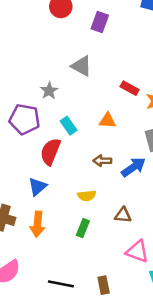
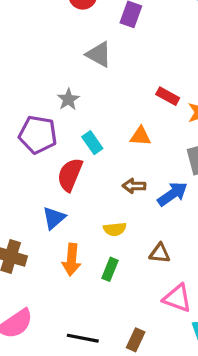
gray triangle: (82, 66) -> (99, 54), moved
orange arrow: (37, 224) -> (72, 260), moved
brown rectangle: (104, 285) -> (136, 340), turned 36

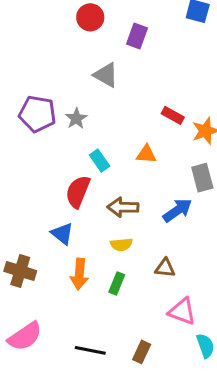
purple pentagon: (38, 135) -> (37, 114), moved
brown arrow: (134, 186) -> (123, 207), moved, size x1.4
blue triangle: (54, 218) -> (62, 234), turned -40

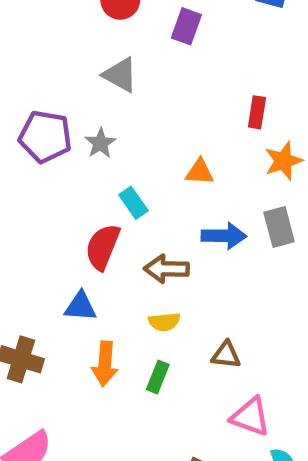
gray triangle: (106, 75) -> (120, 75), moved
red rectangle: (173, 115) -> (257, 112), moved, turned 70
orange triangle: (146, 154) -> (200, 172), moved
blue arrow: (177, 210) -> (224, 236), moved, turned 36
blue triangle: (62, 234) -> (81, 306), turned -35

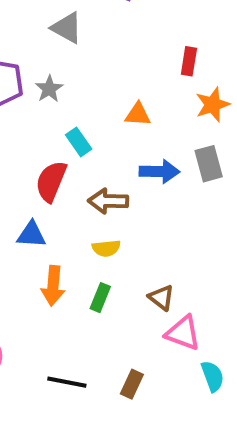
brown triangle: (226, 355) -> (161, 298), moved, turned 32

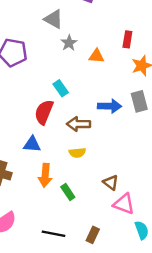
gray star: (49, 89) -> (69, 43), moved
orange triangle: (138, 114) -> (96, 56), moved
green rectangle: (100, 298) -> (68, 192), moved, turned -56

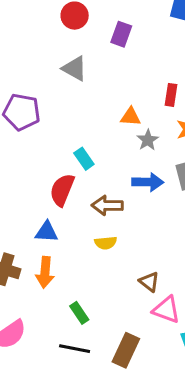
gray star: (69, 43) -> (148, 140), moved
orange arrow: (45, 175) -> (45, 272), moved
green rectangle: (68, 192) -> (79, 313), moved
brown rectangle: (93, 235) -> (126, 350), size x1.5

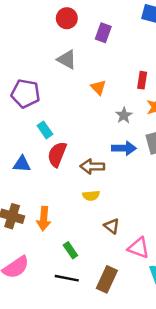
orange triangle: (131, 117) -> (98, 87), moved, turned 42
cyan rectangle: (84, 159) -> (45, 130), moved
blue triangle: (47, 232) -> (22, 164), moved
brown triangle: (149, 282) -> (112, 226), moved

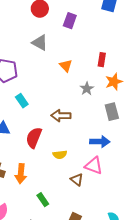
blue arrow: (124, 148) -> (100, 142), moved
red semicircle: (57, 154) -> (34, 138), moved
brown arrow: (92, 166) -> (61, 116), moved
pink triangle: (138, 248) -> (94, 166), moved

